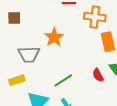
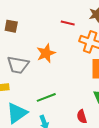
red semicircle: (98, 75) -> (82, 117), moved

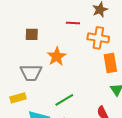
brown square: (11, 26) -> (32, 34), moved

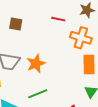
orange star: (57, 56) -> (36, 64), moved

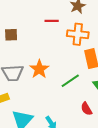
green line: (38, 94) -> (70, 81), moved

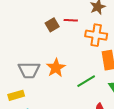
brown square: (11, 35) -> (52, 25), moved, turned -32

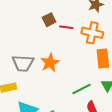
red line: (71, 20) -> (66, 27), moved
green line: (86, 81) -> (82, 89), moved

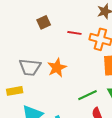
brown square: (49, 20) -> (44, 22), moved

